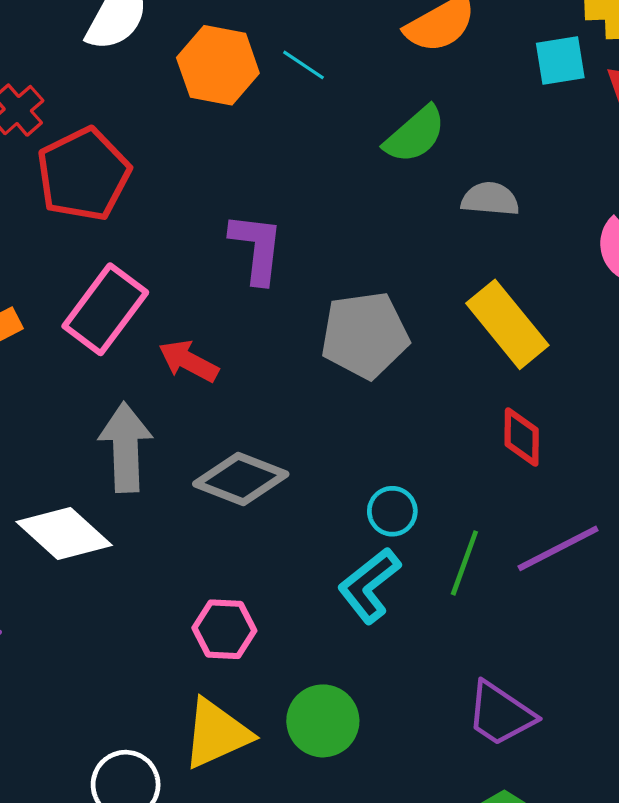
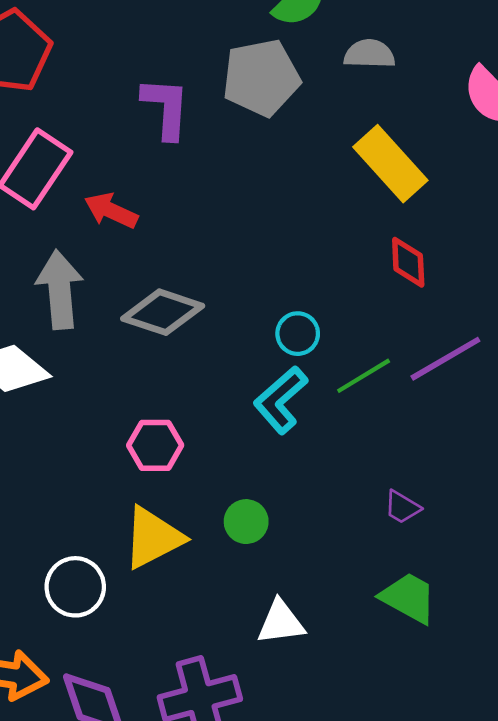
gray pentagon: (365, 335) -> (261, 78), moved
green line: (464, 563) -> (364, 376), turned 42
purple trapezoid: (500, 714) -> (402, 507), size x0.6
green circle: (323, 721) -> (246, 522), size x0.7

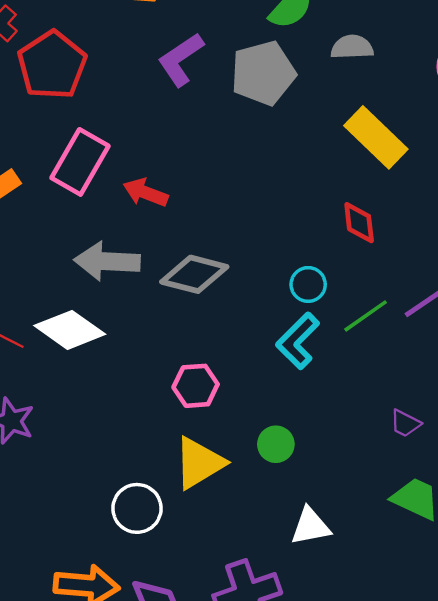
purple L-shape: (166, 108) -> (181, 60), moved, turned -124
red diamond: (408, 262) -> (359, 223), moved
gray arrow: (60, 290) -> (107, 261), turned -78

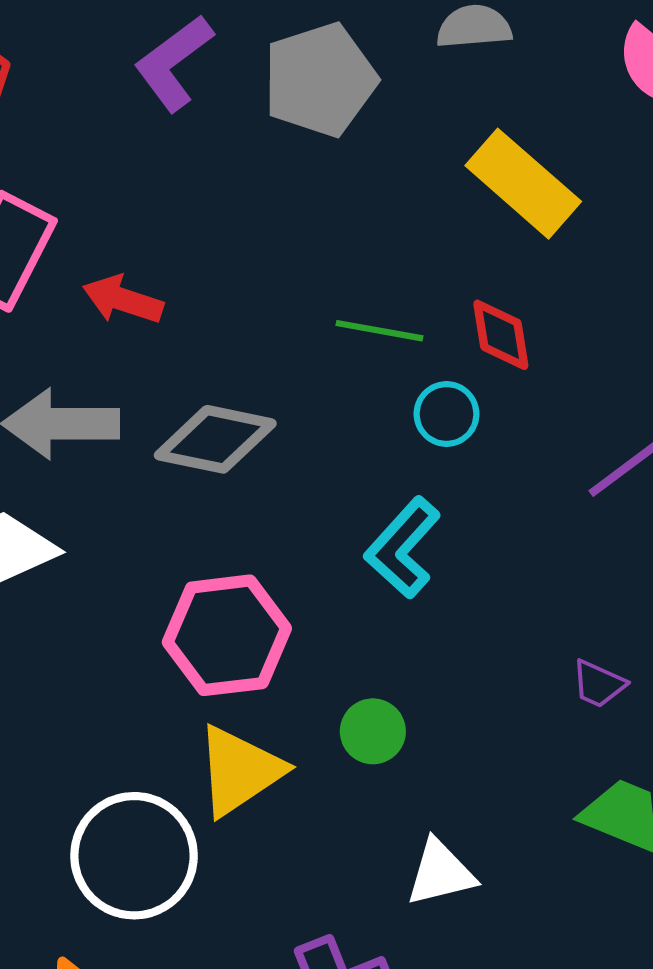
cyan circle: (308, 284) -> (447, 414), moved
green line: (366, 316) -> (380, 331), moved, turned 48
pink hexagon: (196, 386) -> (227, 635), size x1.5
white circle: (137, 508) -> (134, 856), size x1.4

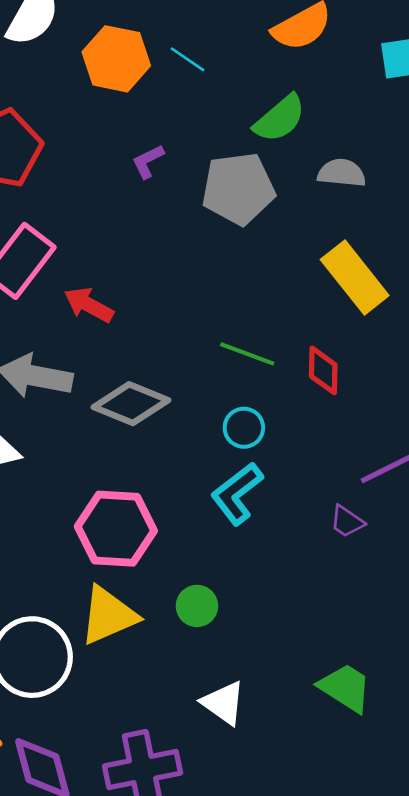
purple L-shape: (174, 63) -> (148, 161), size x0.6
cyan circle: (447, 414) -> (244, 428), moved
purple trapezoid: (599, 684) -> (347, 521), moved
white triangle: (441, 873) -> (223, 703), turned 39

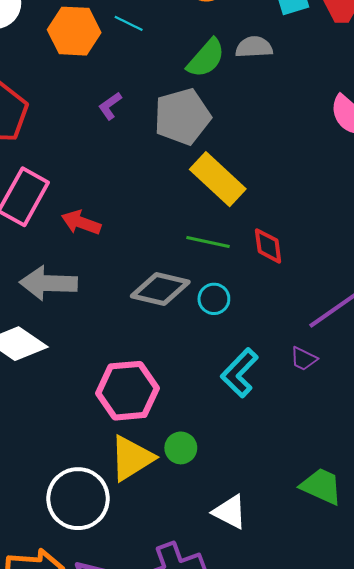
gray semicircle: (342, 173) -> (254, 47), moved
yellow rectangle: (355, 278) -> (218, 179), moved
gray diamond: (131, 404) -> (160, 289), moved
cyan L-shape: (237, 494) -> (239, 373), moved
green circle: (197, 606) -> (181, 448), moved

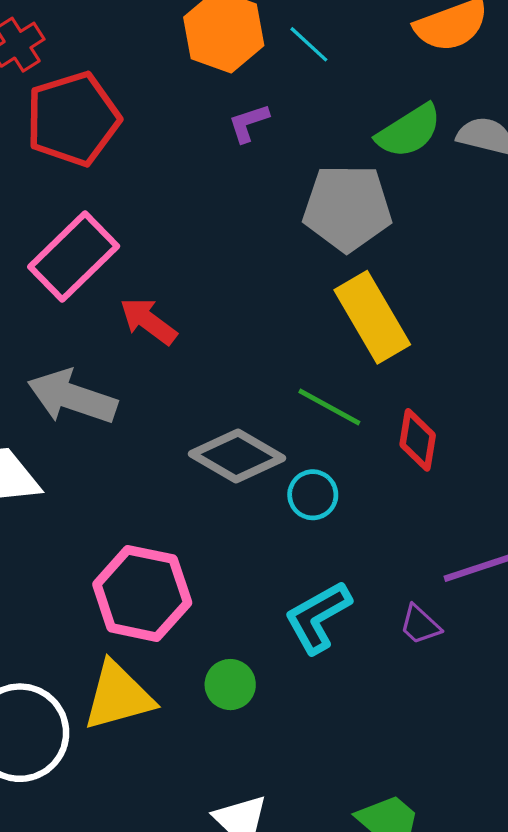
purple L-shape: (110, 106) -> (249, 123), moved
green circle: (181, 448) -> (230, 685), moved

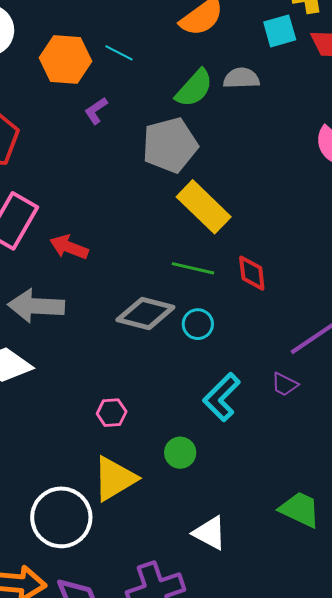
pink hexagon: (142, 593) -> (112, 413), size x0.5

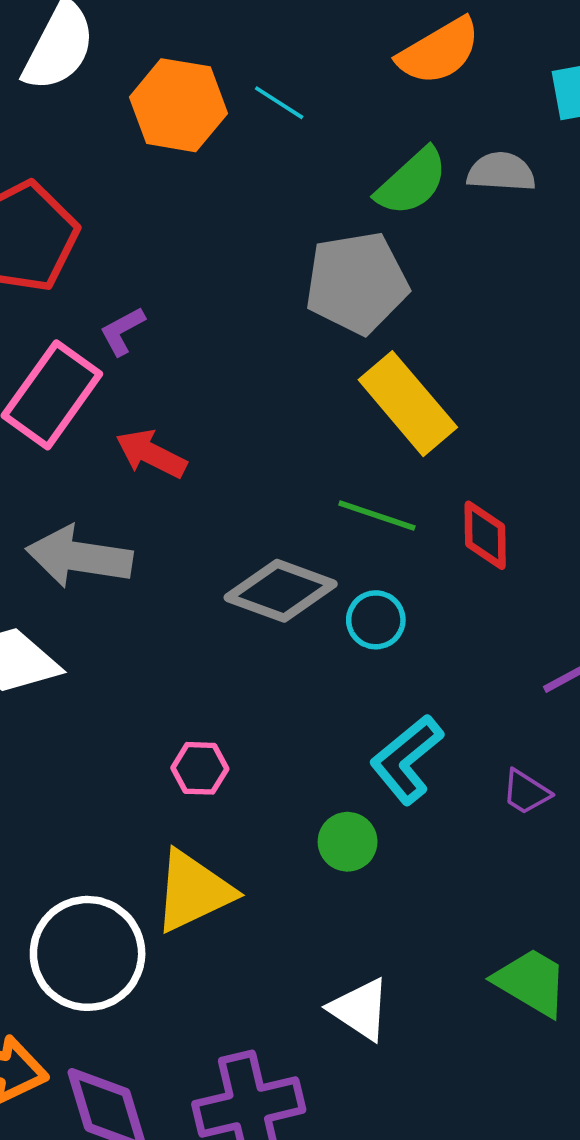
purple L-shape: (96, 111) -> (122, 331), moved
purple trapezoid: (285, 384) -> (526, 792), moved
green circle: (180, 453) -> (348, 842), moved

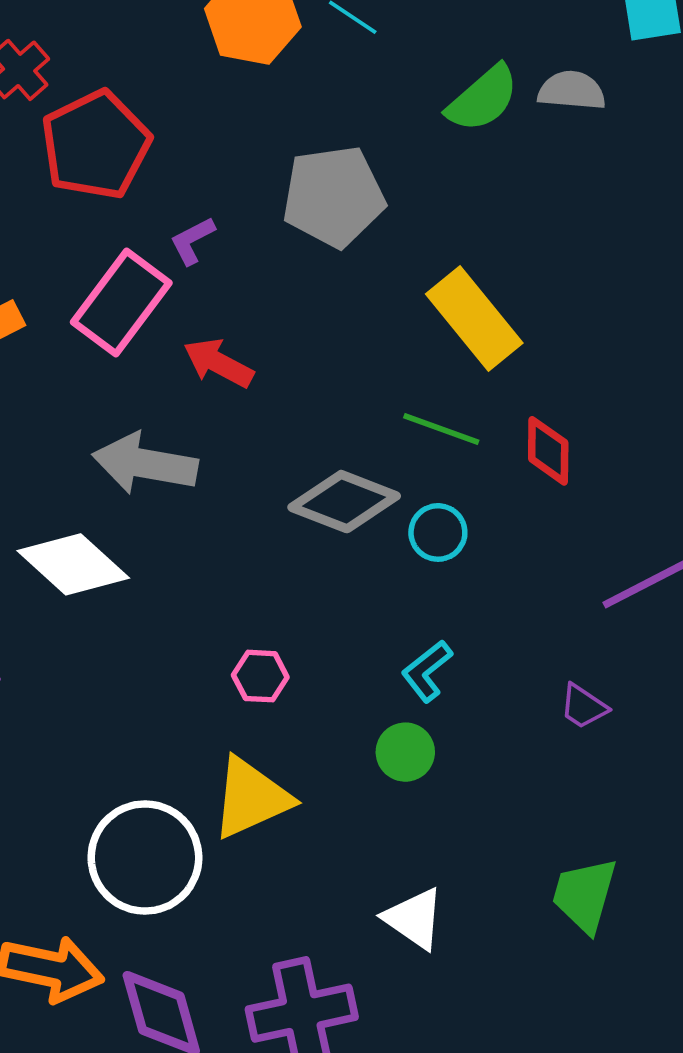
gray pentagon: (357, 283) -> (334, 196), moved
cyan L-shape: (407, 759) -> (427, 671), moved, size x0.7
green trapezoid: (531, 982) -> (584, 895), turned -106

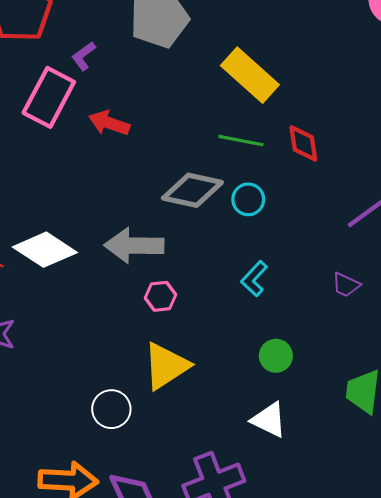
gray arrow: (145, 464) -> (134, 246), moved
green circle: (405, 752) -> (276, 356), moved
white circle: (145, 858) -> (111, 409), size x0.6

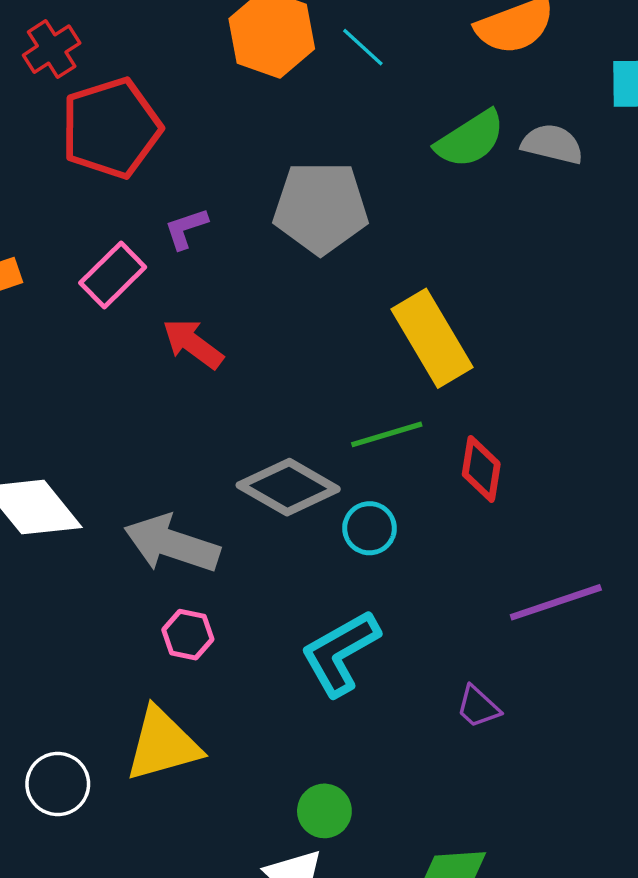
pink rectangle: (49, 97) -> (113, 275), size x0.7
green line: (241, 141) -> (387, 434), turned -45
cyan L-shape: (254, 279) -> (340, 653), size x1.6
green circle: (276, 356) -> (324, 811), moved

